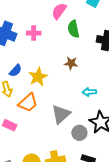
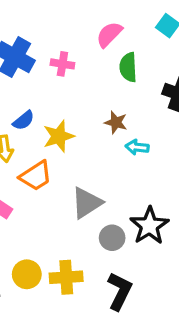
cyan arrow: (89, 92) -> (137, 147), moved

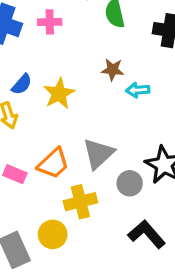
orange trapezoid: (36, 176) -> (53, 163), moved
yellow cross: (66, 277) -> (80, 202), moved
black L-shape: (120, 291) -> (147, 234), turned -57

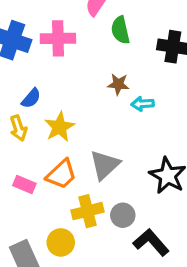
pink cross: (50, 22) -> (58, 38), size x1.5
yellow star: (59, 94) -> (59, 127), moved
gray circle: (130, 183) -> (123, 215), moved

